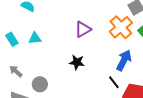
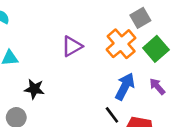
black star: (77, 62) -> (34, 89), moved

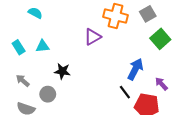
orange cross: (121, 44) -> (115, 16), moved, turned -35
purple arrow: (157, 86) -> (161, 84), moved

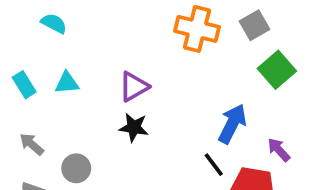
purple triangle: (93, 37) -> (134, 87), moved
black star: (62, 71) -> (134, 127), moved

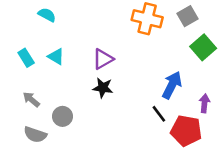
cyan triangle: (67, 83) -> (56, 56), turned 36
purple arrow: (279, 150) -> (204, 103), turned 48

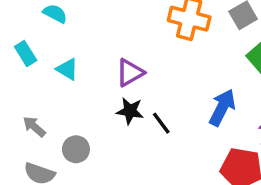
cyan rectangle: (26, 58) -> (26, 54), moved
black line: (159, 114) -> (161, 123), moved

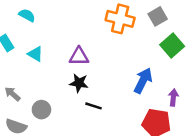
purple triangle: (130, 73) -> (79, 56), turned 30
black line: (161, 123) -> (93, 106), moved, turned -35

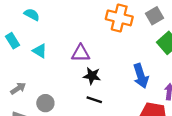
blue arrow: (143, 81) -> (141, 76), turned 135
black star: (79, 83) -> (92, 76), moved
gray arrow: (12, 94) -> (18, 88), turned 105

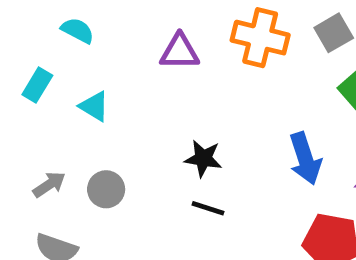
cyan rectangle: (12, 41) -> (37, 85), turned 63
purple triangle: (81, 53) -> (180, 52), moved
gray circle: (45, 103) -> (106, 189), moved

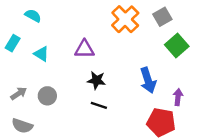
orange cross: (260, 38) -> (125, 19), turned 32
purple triangle: (180, 52) -> (84, 49), moved

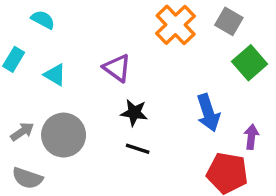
gray square: (162, 17) -> (229, 21), turned -30
purple triangle: (84, 49) -> (117, 68), turned 36
gray circle: (47, 96) -> (64, 135), size x1.6

